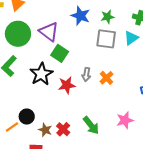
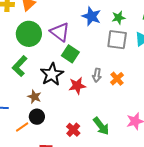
brown star: (45, 130) -> (34, 97), moved

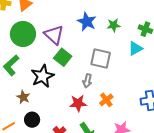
gray square: (117, 40) -> (101, 58), moved
orange cross: (117, 79) -> (106, 100), moved
red star: (77, 86) -> (78, 103), moved
black circle: (37, 117) -> (32, 120), moved

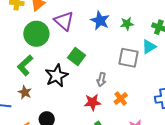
purple triangle: (54, 35) -> (64, 21), moved
gray square: (101, 58) -> (128, 58), moved
brown star: (23, 97) -> (25, 92), moved

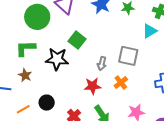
gray square: (128, 58) -> (128, 56), moved
green L-shape: (25, 65) -> (26, 48), turned 40
black star: (57, 76) -> (57, 59), turned 30

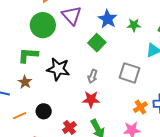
green square: (77, 40) -> (97, 43), moved
gray arrow: (102, 63) -> (93, 76), moved
orange cross: (121, 82) -> (140, 107), moved

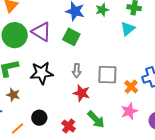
purple triangle: (72, 15) -> (41, 32), moved
gray square: (130, 73) -> (107, 75), moved
red star: (91, 99) -> (82, 93), turned 30

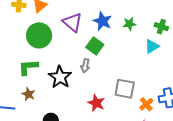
purple triangle: (41, 32) -> (72, 22), moved
gray arrow: (77, 71) -> (85, 66), moved
black star: (42, 73) -> (60, 77), turned 30

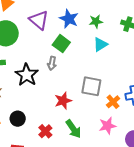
cyan triangle: (152, 46) -> (100, 44), moved
red star: (96, 103) -> (63, 101), turned 30

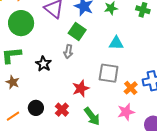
cyan triangle: (100, 44) -> (116, 43), moved, turned 35
black star: (27, 75) -> (43, 64), size x0.7
red cross: (45, 131) -> (62, 110), moved

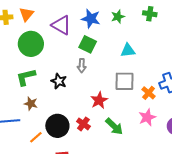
black circle: (36, 108) -> (57, 126), size x1.5

